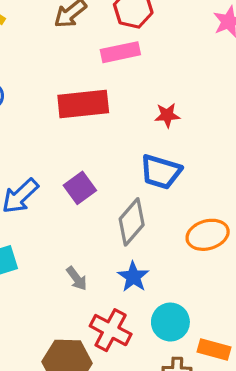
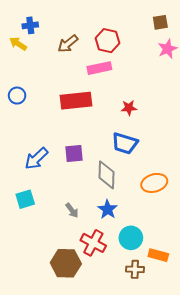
purple square: (80, 188) -> (74, 153), turned 30
gray diamond: (132, 222) -> (106, 175), turned -40

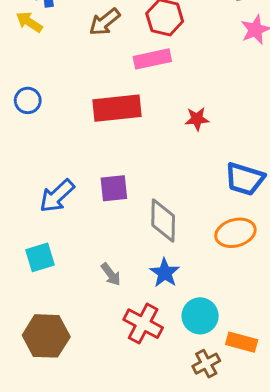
blue trapezoid: (125, 143) -> (245, 179), moved
brown hexagon: (66, 263) -> (46, 336), moved
brown cross: (135, 269) -> (206, 364), turned -30

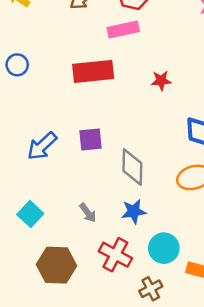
cyan square: (40, 257) -> (30, 214), moved, turned -30
blue star: (165, 273) -> (134, 211), turned 30
brown hexagon: (46, 336) -> (56, 265), moved
brown cross: (206, 364) -> (151, 289), moved

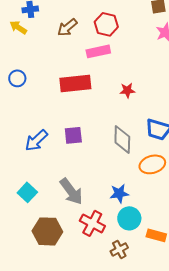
gray diamond: (132, 167) -> (122, 139), moved
blue star: (134, 211) -> (119, 193), moved
gray arrow: (88, 213) -> (71, 191), size x1.8

